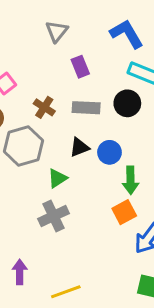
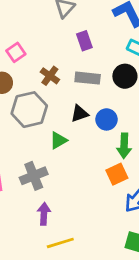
gray cross: (54, 216) -> (34, 176), moved
purple arrow: (20, 272) -> (44, 214), moved

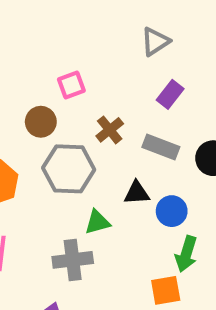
purple rectangle: (84, 41) -> (170, 94), turned 42
gray cross: (34, 176) -> (73, 260), moved

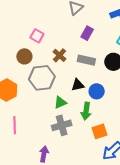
pink square: (71, 85) -> (37, 36), turned -32
green arrow: (186, 254) -> (86, 111), moved
gray cross: (73, 260) -> (62, 125), moved

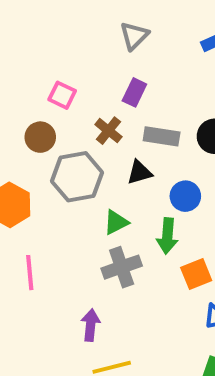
purple rectangle: (87, 33) -> (134, 92), moved
black triangle: (78, 85) -> (139, 172), moved

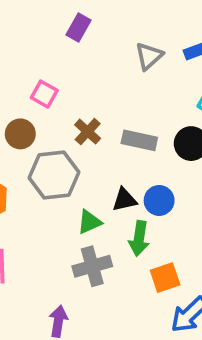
gray triangle: (134, 36) -> (149, 56), moved
purple rectangle: (134, 92) -> (78, 28), moved
black triangle: (139, 172) -> (125, 200), moved

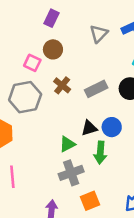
brown circle: (20, 134) -> (53, 49), moved
gray rectangle: (139, 140) -> (96, 89), turned -35
gray hexagon: (54, 175) -> (25, 97), moved
orange square: (165, 278) -> (90, 201), moved

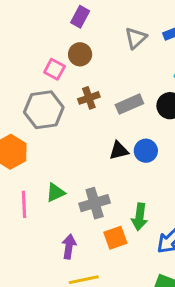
brown cross: (62, 85) -> (89, 98), turned 30
green triangle: (67, 144) -> (56, 192), moved
green arrow: (100, 153) -> (140, 217), moved

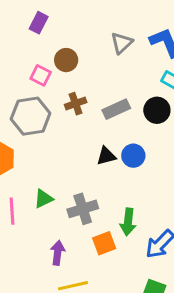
purple rectangle: (80, 17) -> (39, 23), moved

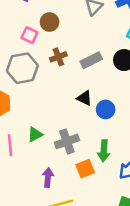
black triangle: (106, 156) -> (84, 98), turned 42
blue circle: (133, 156) -> (106, 109), moved

